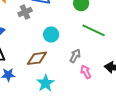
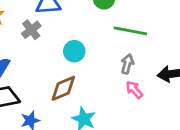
gray arrow: (75, 56) -> (127, 64), moved

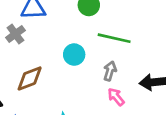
cyan circle: (74, 51) -> (74, 55), moved
brown diamond: (63, 88) -> (30, 78), moved

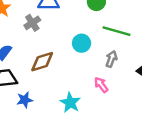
pink arrow: (116, 97) -> (101, 85), moved

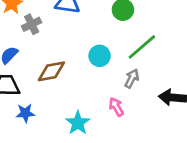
gray cross: (32, 23) -> (32, 24), moved
green line: (117, 31) -> (142, 47), turned -64

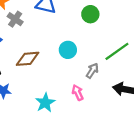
gray cross: (32, 24) -> (15, 19), turned -35
green line: (142, 47) -> (117, 51), moved

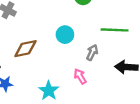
green line: (117, 51) -> (115, 30), turned 45

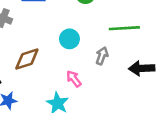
pink arrow: (80, 76) -> (74, 79), moved

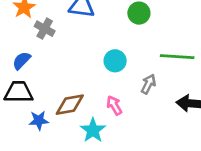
brown diamond: (27, 59) -> (70, 105), moved

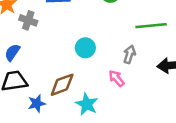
cyan circle: (115, 61) -> (85, 48), moved
pink arrow: (114, 105) -> (117, 78), moved

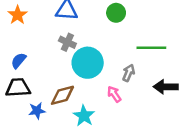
gray cross: (28, 20) -> (67, 42), moved
cyan circle: (85, 48) -> (88, 63), size x1.6

